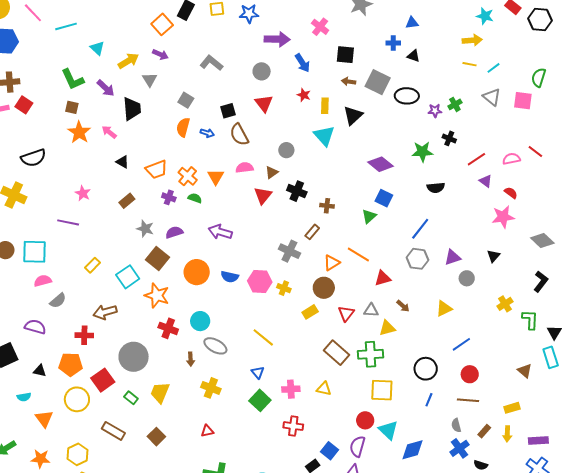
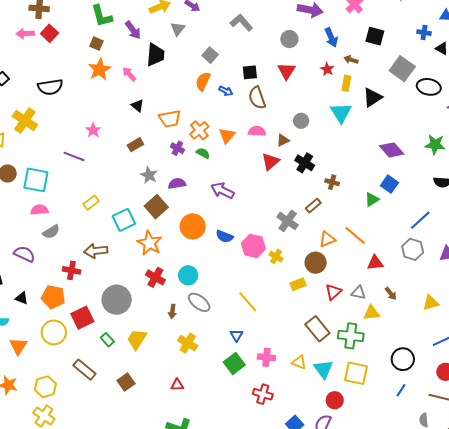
brown arrow: (349, 81) -> (351, 60), moved
cyan triangle: (388, 430) -> (323, 369), moved

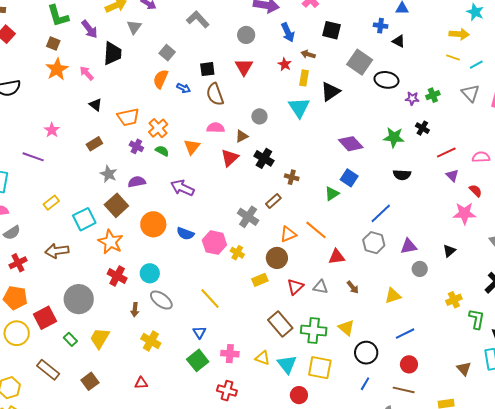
orange triangle: (227, 136) -> (192, 147), moved
red cross: (71, 270) -> (18, 263), moved, turned -36
yellow triangle: (372, 313) -> (346, 328), moved, turned 48

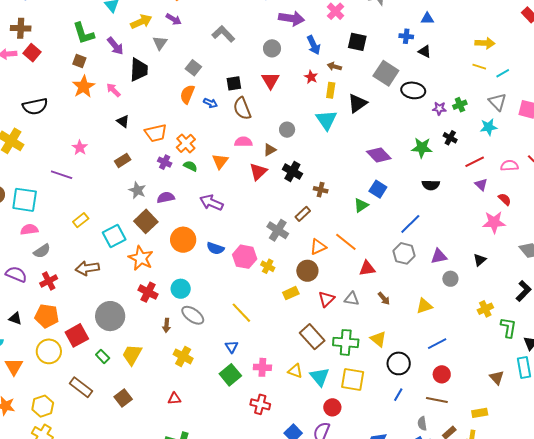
cyan star: (475, 12) -> (489, 127), moved, turned -30

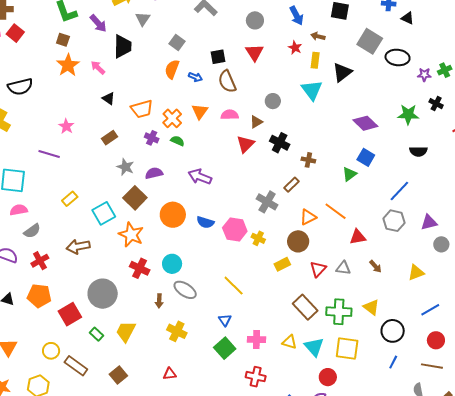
orange triangle: (220, 161) -> (200, 111), moved
yellow circle: (49, 351) -> (51, 351), moved, size x0.7

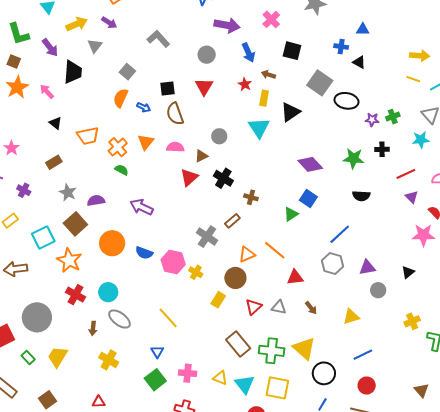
black cross: (436, 104) -> (382, 149), turned -32
purple cross: (152, 138) -> (24, 190), moved
yellow rectangle: (282, 264) -> (218, 300), turned -35
yellow triangle: (371, 307) -> (304, 348), size x1.4

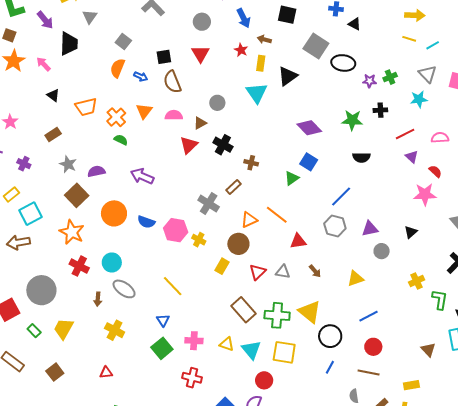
cyan square: (43, 237) -> (31, 214), moved

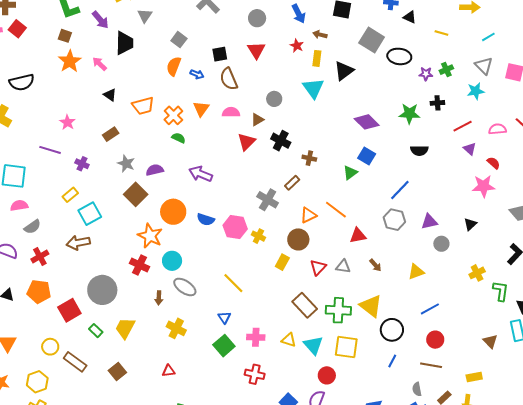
yellow line: (409, 39) -> (441, 33), moved
orange star: (72, 232) -> (150, 236), moved

